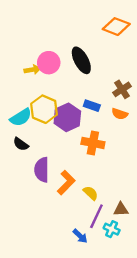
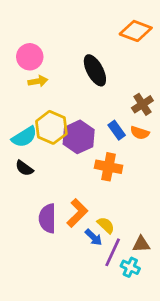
pink circle: (49, 63) -> (30, 57), moved
blue rectangle: (92, 106) -> (117, 130), moved, turned 35
purple semicircle: (42, 170) -> (47, 218), moved
blue arrow: (80, 236) -> (94, 237), moved

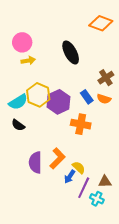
blue arrow: (94, 237) -> (70, 177), turned 80

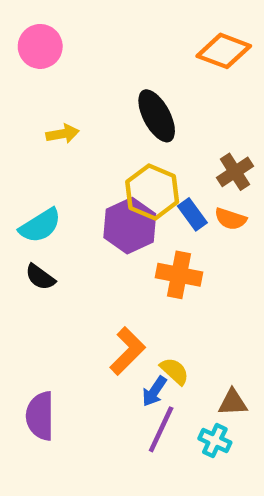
pink circle: (22, 42) -> (40, 46), moved
yellow hexagon: (38, 95) -> (152, 192), moved
purple semicircle: (35, 162) -> (40, 416), moved
purple line: (84, 188) -> (161, 429), moved

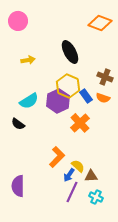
brown cross: (235, 172) -> (105, 77), turned -35
cyan semicircle: (40, 226) -> (29, 101), moved
orange cross: (179, 275) -> (80, 123), turned 36
brown triangle: (233, 402) -> (91, 176), moved

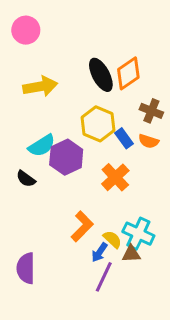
orange diamond: (100, 23) -> (128, 73), moved, turned -55
yellow arrow: (28, 60) -> (40, 86), size x1.6
purple hexagon: (58, 101) -> (66, 157), moved
cyan cross: (96, 197) -> (138, 234), moved, size x1.5

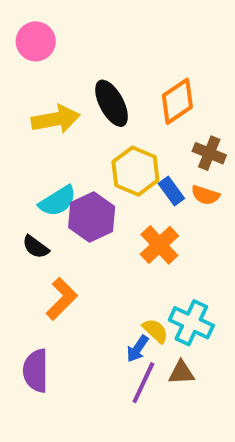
black ellipse: (101, 75) -> (112, 103), moved
orange L-shape: (82, 226) -> (62, 299), moved
brown triangle: (131, 254) -> (181, 373), moved

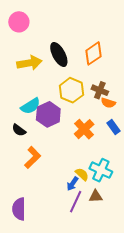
brown cross: (209, 153) -> (100, 90), moved
blue rectangle: (171, 191) -> (113, 127), moved
purple semicircle: (36, 371) -> (19, 209), moved

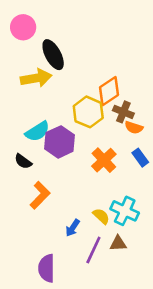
orange diamond: (94, 53) -> (109, 91), moved
black ellipse: (59, 54) -> (53, 55), moved
blue arrow: (73, 184) -> (73, 228), moved
purple semicircle: (19, 209) -> (47, 268), moved

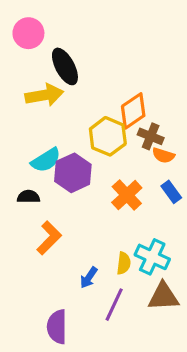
black semicircle: (23, 161) -> (28, 197), turned 144
yellow semicircle: (101, 216) -> (124, 263), turned 54
brown triangle: (118, 243) -> (163, 297), moved, size x1.5

